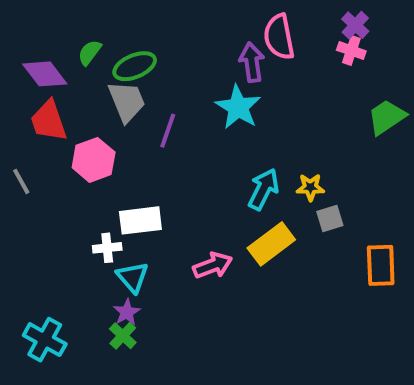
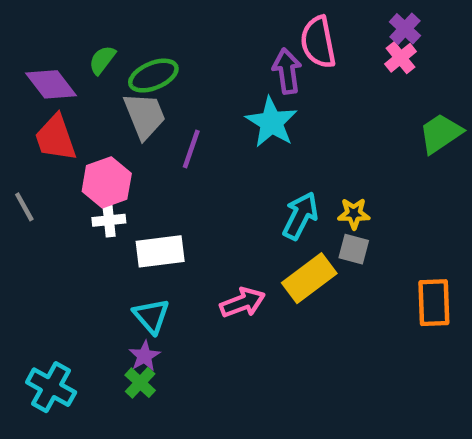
pink cross: (351, 51) -> (401, 58), turned 32
gray square: (330, 219) -> (354, 249), moved, turned 32
white cross: (107, 248) -> (109, 220), moved

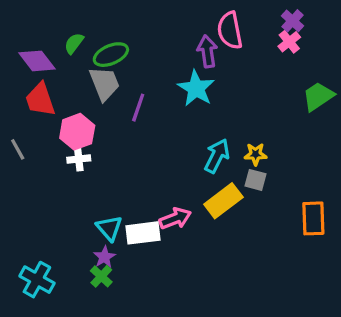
white rectangle: (160, 251) -> (143, 233), moved

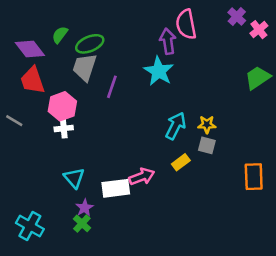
pink cross: (289, 42) -> (259, 30), moved
gray trapezoid: (104, 83) -> (85, 67), turned -140
gray line: (18, 149) -> (14, 121), turned -30
yellow rectangle: (223, 201) -> (181, 162), size x0.6
cyan triangle: (109, 228) -> (74, 178), moved

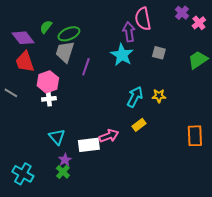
gray square: (207, 145) -> (159, 53), moved

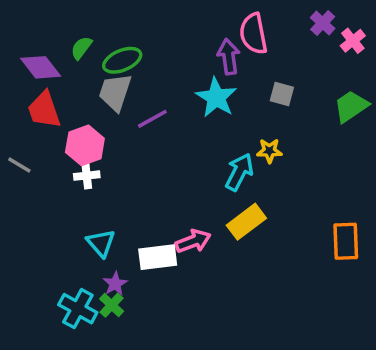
purple line: (86, 67) -> (152, 119), turned 42
yellow star: (159, 96) -> (269, 151), moved
yellow rectangle: (139, 125) -> (246, 222), size x1.5
cyan cross: (23, 174) -> (78, 309), moved

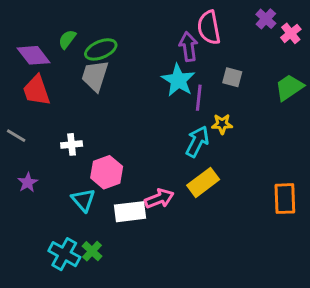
purple line: (152, 119) -> (199, 98), moved, turned -55
pink hexagon: (85, 145) -> (107, 172), moved
purple star: (115, 284) -> (28, 182), moved

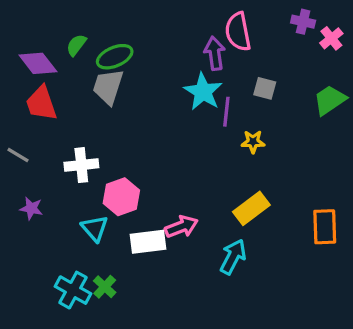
purple cross: (266, 19) -> (303, 22), turned -30
cyan arrow: (197, 142) -> (233, 257), moved
white cross: (72, 144) -> (81, 165), size x1.4
purple star: (28, 182) -> (31, 208), turned -30
yellow rectangle: (203, 182) -> (251, 208), moved

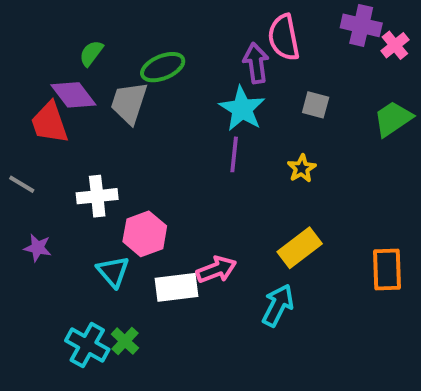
purple cross: (303, 22) -> (361, 25), size x1.4
green ellipse: (115, 57) -> (163, 67), moved
purple diamond: (38, 63) -> (73, 95), moved
purple line: (226, 112) -> (234, 154), moved
yellow star: (253, 142) -> (302, 168), turned -30

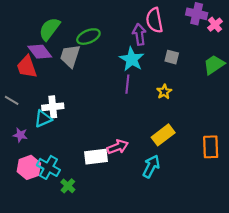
green semicircle: (91, 53) -> (49, 29), size x1.6
pink hexagon: (145, 234) -> (29, 167), moved
cyan triangle: (113, 272) -> (43, 119), moved, turned 48
cyan cross: (87, 345) -> (48, 167), moved

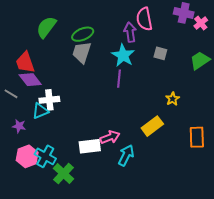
purple diamond: (40, 52) -> (30, 80), moved
gray trapezoid: (70, 56) -> (82, 52), moved
yellow star: (164, 92) -> (173, 99), moved
cyan arrow: (151, 166) -> (126, 155), moved
green cross: (68, 186) -> (63, 174), size x1.5

